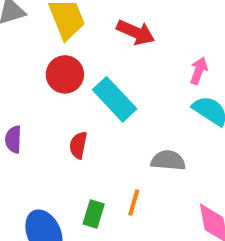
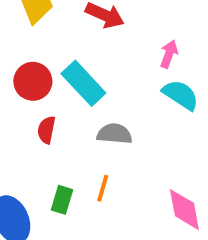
red circle: (65, 74) -> (33, 81), moved
gray semicircle: (168, 160) -> (114, 134), moved

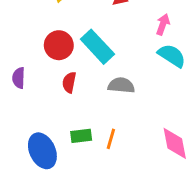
orange line: (103, 188) -> (111, 139), moved
green rectangle: (62, 200) -> (81, 136), turned 66

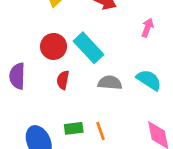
cyan semicircle: (172, 56) -> (149, 80), moved
purple semicircle: (19, 78) -> (17, 76), size x1.4
orange line: (111, 139) -> (101, 131), turned -36

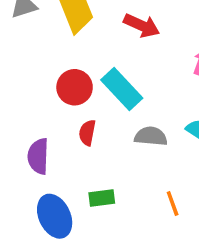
purple semicircle: (17, 76) -> (38, 156), moved
orange line: (101, 131) -> (173, 203), moved

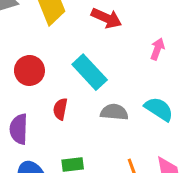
red circle: (75, 87) -> (29, 70), moved

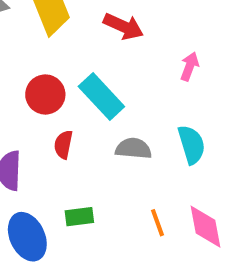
red circle: (29, 70) -> (45, 94), moved
cyan semicircle: (159, 109) -> (192, 145), turned 40

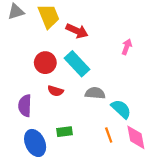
red arrow: (123, 26) -> (77, 31), moved
red semicircle: (63, 145) -> (55, 91), turned -84
cyan semicircle: (192, 145) -> (121, 109), moved, turned -30

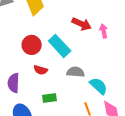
red arrow: (77, 31) -> (82, 24), moved
pink arrow: (127, 47) -> (104, 31), turned -32
green rectangle: (65, 132) -> (50, 98), moved

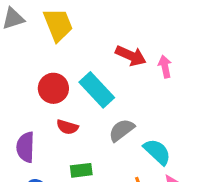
gray semicircle: (76, 72) -> (122, 130), turned -42

